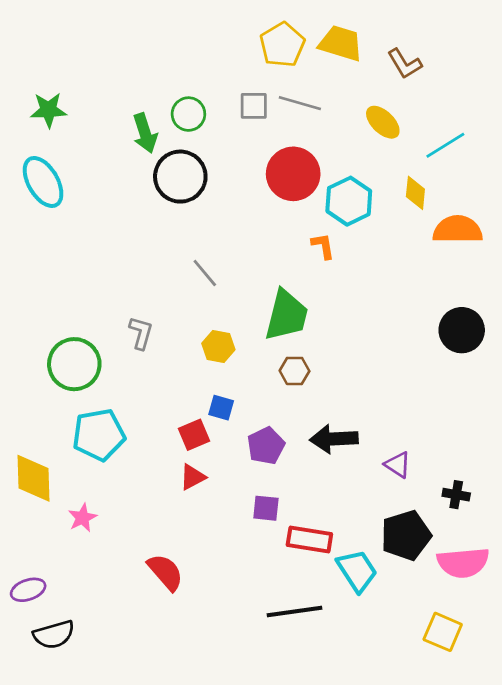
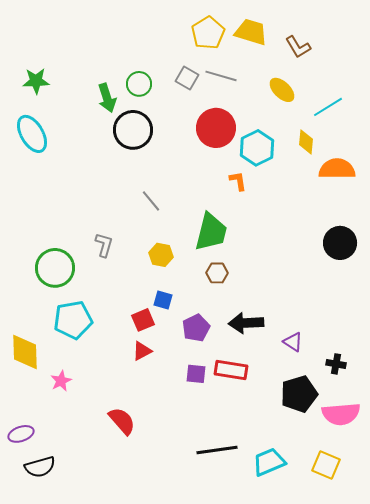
gray square: (254, 106) -> (187, 78), turned 30
red rectangle: (309, 539) -> (231, 370), moved
cyan trapezoid: (357, 571) -> (269, 462), moved, turned -80

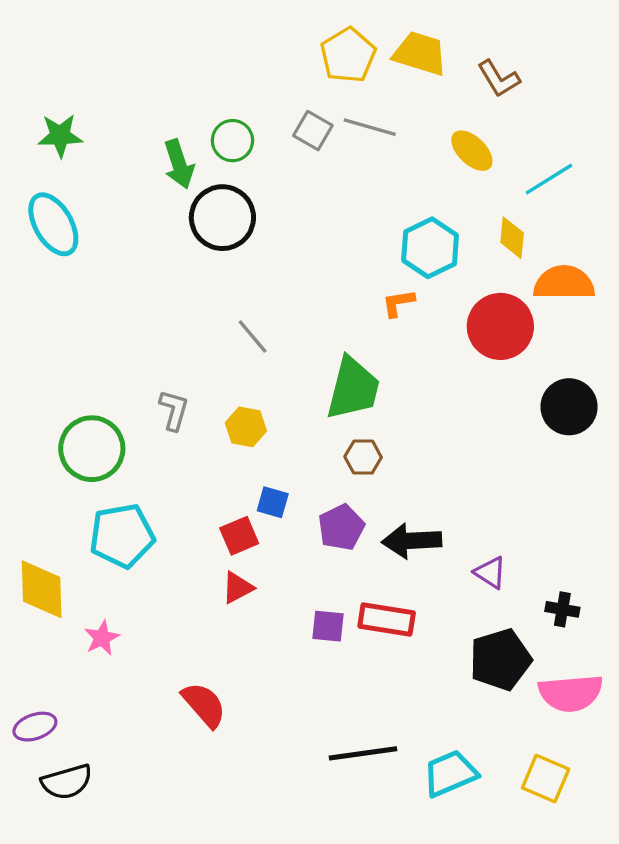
red circle: (216, 128) -> (500, 326), moved
orange L-shape: (238, 181) -> (398, 303), turned -90
yellow hexagon: (161, 255) -> (246, 427), moved
purple pentagon: (196, 328) -> (341, 527), moved

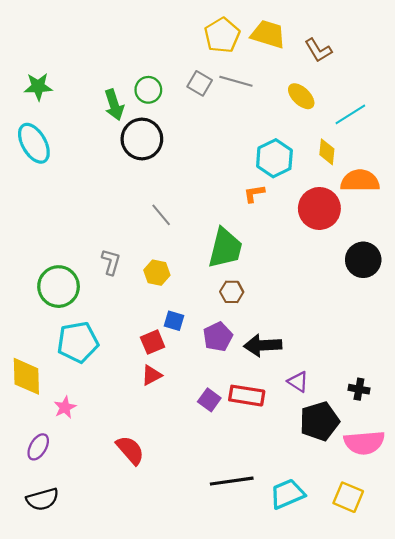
purple triangle: (490, 573) -> (298, 382), moved
purple square: (328, 626) -> (209, 400), turned 30
purple ellipse: (35, 727) -> (38, 447), moved, turned -40

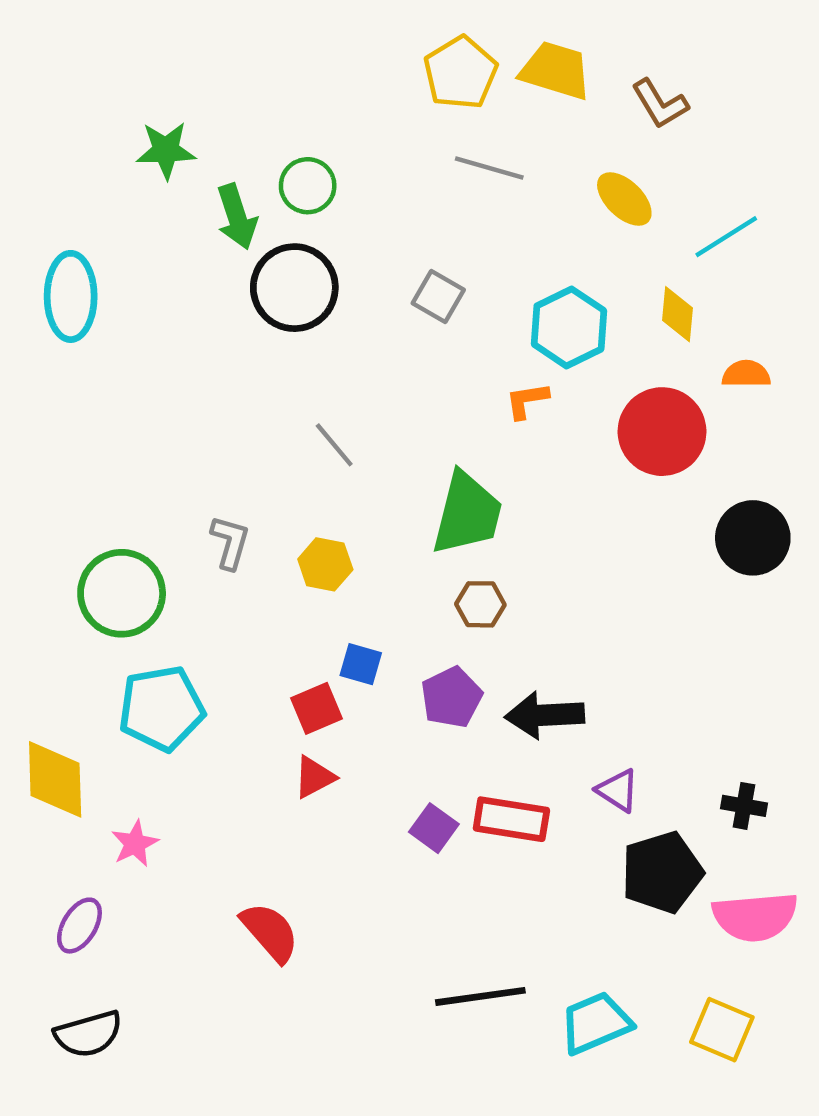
gray square: (200, 83) -> (438, 296), moved
green star: (38, 87) -> (166, 150), moved
cyan ellipse: (34, 143) -> (71, 296), turned 30
orange semicircle: (360, 181) -> (746, 374), size x0.6

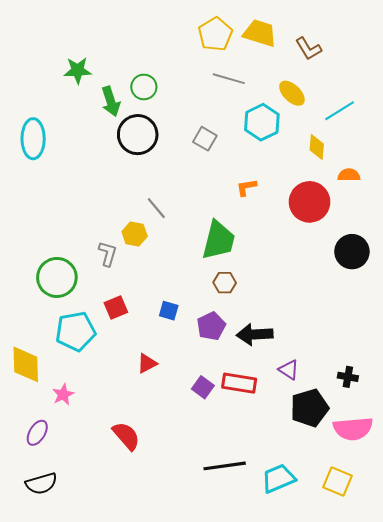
cyan hexagon: (569, 327) -> (262, 122), moved
yellow hexagon: (325, 564) -> (135, 234), moved
red square: (316, 708) -> (116, 308), moved

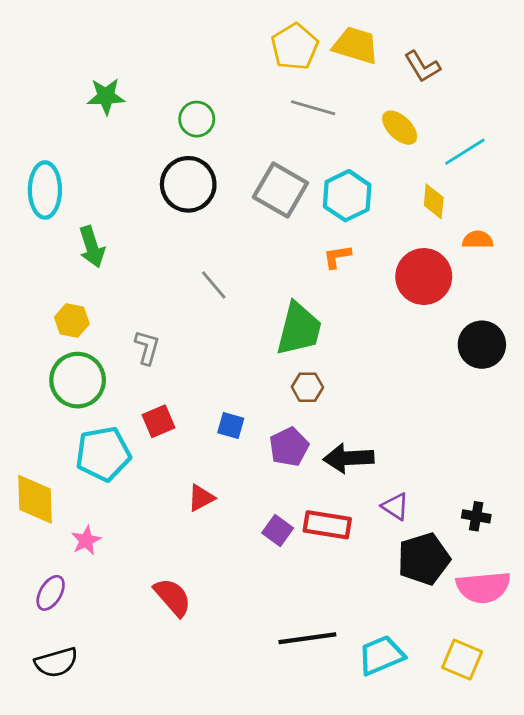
green arrow: (111, 101) -> (92, 247), moved
cyan hexagon: (262, 122) -> (347, 196), moved
gray square: (205, 139) -> (280, 190), size x1.6
yellow hexagon: (135, 234) -> (72, 321), moved

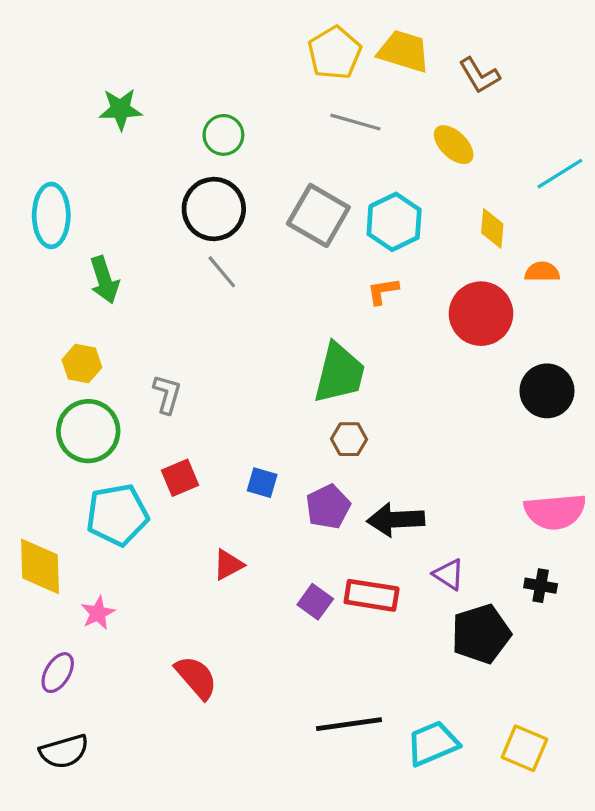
cyan line: (465, 152) -> (560, 174), moved
gray line: (214, 285) -> (222, 272), moved
pink semicircle: (483, 587) -> (555, 512), moved

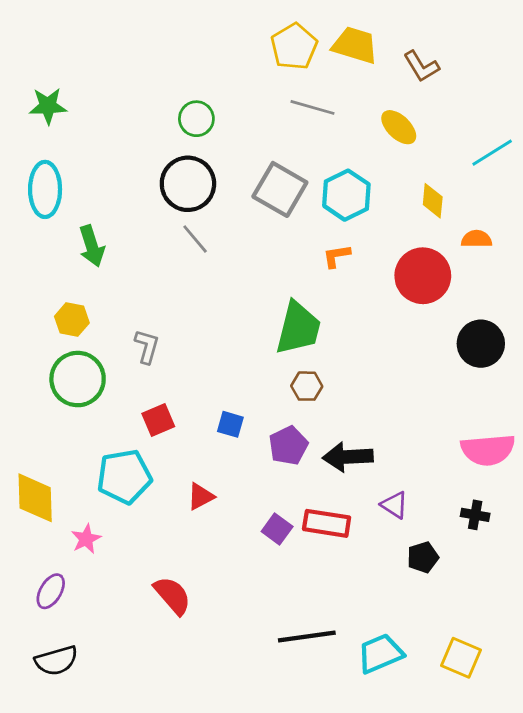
green star: (120, 109) -> (48, 106), moved
cyan pentagon: (117, 515) -> (124, 477), moved
black pentagon: (481, 634) -> (423, 557), size x0.6

